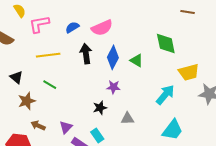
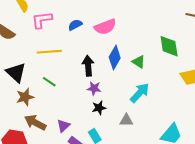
black arrow: (86, 54) -> (88, 66), moved
black triangle: (16, 77) -> (16, 73), size x1.5
purple star: (113, 87) -> (94, 88), moved
cyan arrow: (165, 95) -> (140, 93), moved
brown arrow: (38, 126) -> (35, 123), size x1.5

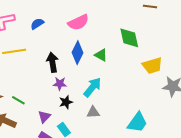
pink semicircle: (105, 27) -> (78, 22), moved
green line: (49, 82) -> (18, 100), moved
cyan arrow: (140, 93) -> (92, 87), moved
purple triangle: (63, 126) -> (44, 117), moved

